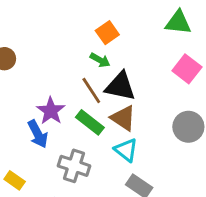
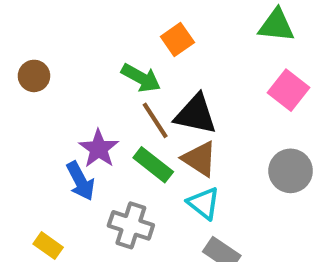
green arrow: (100, 60) -> (141, 78), moved, size x1.4

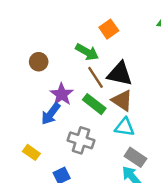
brown circle: (34, 76) -> (39, 62), moved
blue arrow: (80, 181) -> (51, 114), turned 65
cyan triangle: (204, 203) -> (125, 127), turned -30

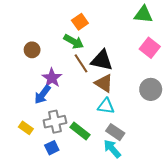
orange square: (109, 29) -> (80, 22), moved
green rectangle: (94, 104) -> (80, 131), moved
gray cross: (81, 140) -> (55, 122), moved, turned -30

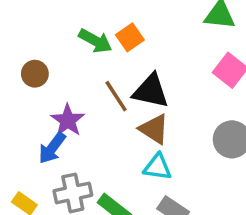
orange square: (80, 22) -> (130, 37), moved
green arrow: (74, 42) -> (95, 41), moved

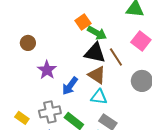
green arrow: (95, 41) -> (97, 33), moved
brown line: (116, 96) -> (116, 57), moved
blue arrow: (52, 148) -> (70, 86), moved

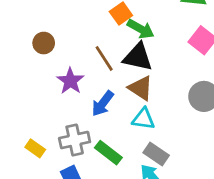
brown line: (116, 57) -> (104, 58), moved

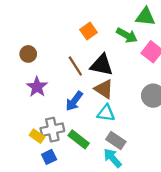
green arrow: (141, 29) -> (127, 35), moved
purple star: (70, 81) -> (37, 87), moved
yellow rectangle: (35, 148) -> (37, 136), moved

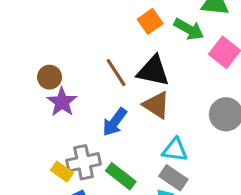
orange square: (88, 31) -> (150, 21), moved
brown circle: (28, 54) -> (50, 77), moved
cyan triangle: (106, 113) -> (175, 150), moved

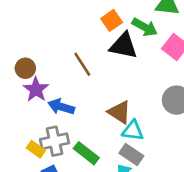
black triangle: (153, 71) -> (123, 46), moved
brown triangle: (156, 105) -> (119, 112), moved
blue arrow: (115, 122) -> (61, 107), moved, turned 70

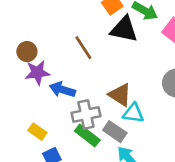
purple star: (36, 89) -> (37, 73), turned 30
gray cross: (54, 141) -> (86, 115), moved
gray rectangle: (131, 154) -> (115, 132), moved

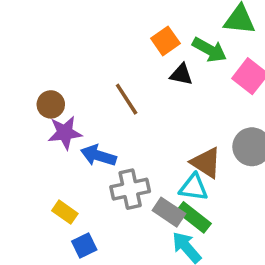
black triangle: (124, 29) -> (181, 74), size x0.6
brown triangle: (120, 95) -> (206, 163), moved
green rectangle: (87, 135) -> (194, 217), moved

